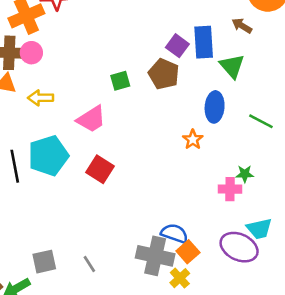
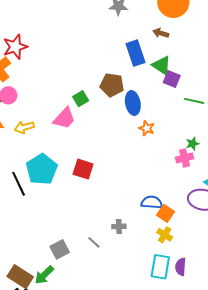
purple square: (177, 46) -> (172, 79), moved
blue ellipse: (215, 107) -> (133, 103), moved
pink trapezoid: (91, 119) -> (64, 118), moved
gray cross: (155, 256) -> (119, 226), moved, size x0.5

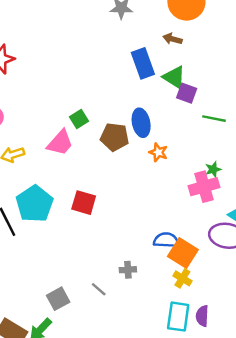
brown pentagon: (112, 85) -> (115, 137), moved
pink cross: (185, 158) -> (204, 187), size x1.4
orange square: (165, 213) -> (183, 253), size x1.4

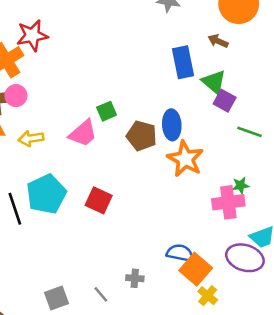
orange star: (158, 152) -> (185, 159), size x1.8
yellow cross: (182, 278) -> (208, 296), moved

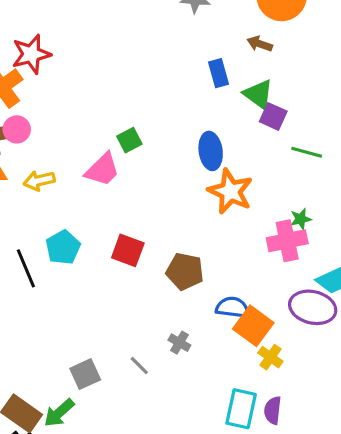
blue rectangle: (183, 62) -> (219, 73), size x0.7
brown pentagon: (142, 136) -> (185, 271), moved
cyan pentagon: (46, 194) -> (63, 247), size x0.7
gray cross: (135, 278) -> (179, 343), turned 30

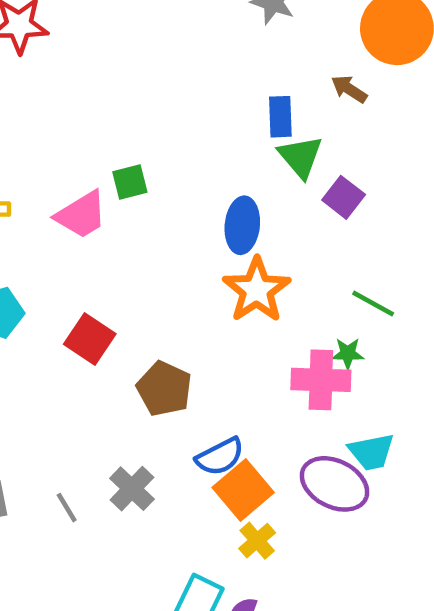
green triangle: (258, 94) -> (300, 157), moved
green line: (307, 152) -> (373, 304), moved
blue semicircle: (233, 307) -> (220, 457), turned 132
gray cross: (179, 343) -> (132, 489), size x1.4

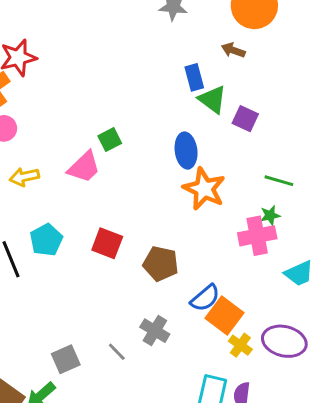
purple ellipse: (335, 484) -> (284, 341), moved

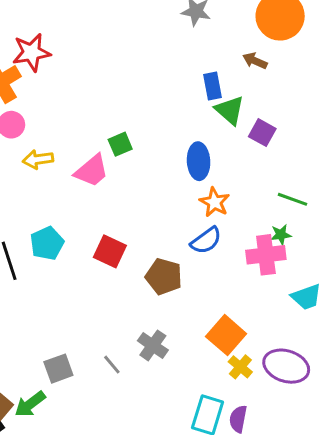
yellow arrow: (24, 177) -> (38, 159), moved
orange star: (204, 189) -> (215, 202), size x0.7
blue semicircle: (205, 298) -> (206, 241), moved

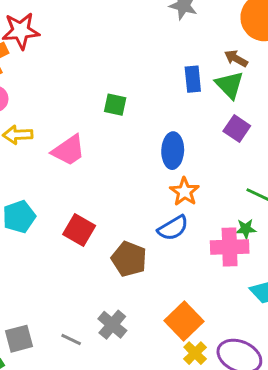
green triangle: (230, 110) -> (230, 85), moved
green square: (120, 144) -> (115, 105), moved, turned 30
gray line: (112, 365) -> (71, 339), turned -30

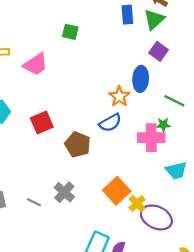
green triangle: (230, 85) -> (154, 19), turned 30
blue ellipse: (173, 151) -> (141, 79), moved
red square: (79, 230) -> (42, 123), turned 35
yellow cross: (195, 353) -> (137, 204), moved

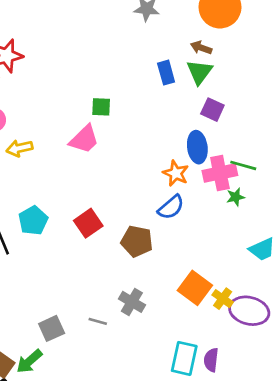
pink trapezoid: (36, 64) -> (84, 139), moved
pink cross: (151, 138) -> (220, 173), moved

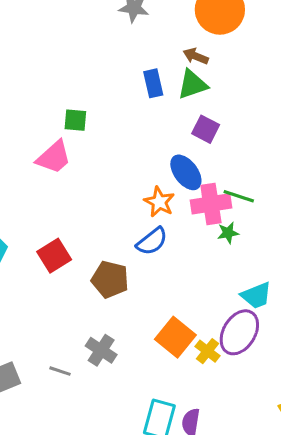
green triangle: (199, 72) -> (192, 84), turned 32
blue ellipse: (197, 147) -> (186, 172), turned -32
purple ellipse: (249, 311) -> (239, 332), moved, turned -75

